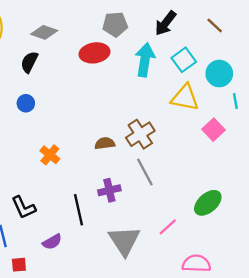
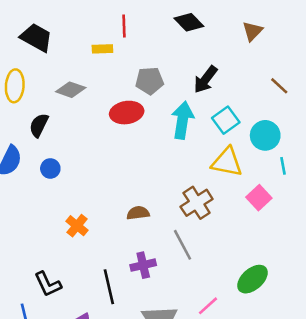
brown line: (215, 25) -> (279, 86), moved
black semicircle: (29, 62) -> (39, 125), moved
brown cross: (140, 134) -> (197, 203), moved

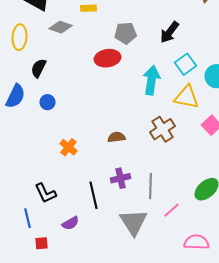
gray diamond: (71, 90) -> (60, 27), moved
cyan arrow: (183, 120) -> (151, 80), moved
gray line: (183, 245) -> (150, 186), moved, turned 30

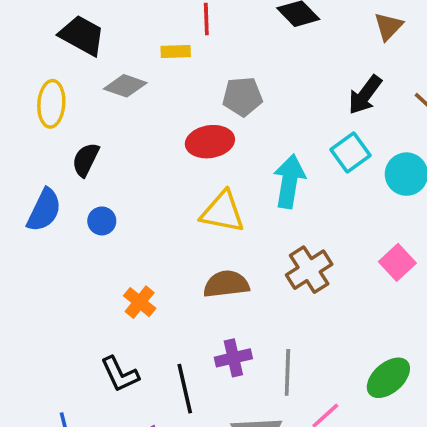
black arrow: (169, 32) -> (365, 95), moved
yellow triangle: (186, 97) -> (223, 212), moved
brown semicircle: (116, 137) -> (226, 284), size x1.4
black L-shape: (45, 193) -> (120, 374), moved

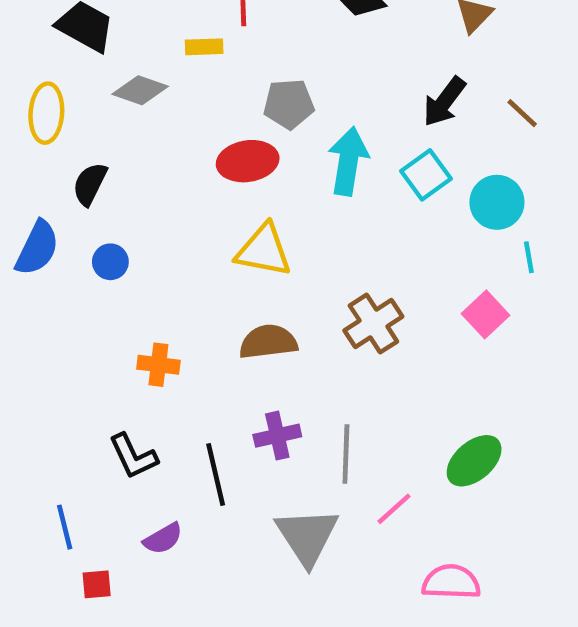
cyan arrow: (289, 181) -> (348, 161), moved
orange cross: (140, 302) -> (158, 365), turned -32

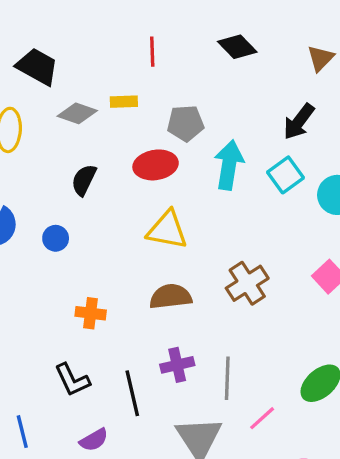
yellow rectangle: (204, 47) -> (124, 102), moved
black semicircle: (90, 184) -> (84, 180), moved

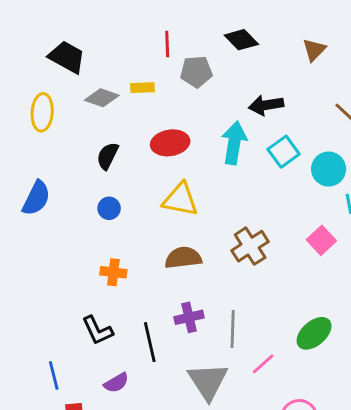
black arrow: (299, 122) -> (266, 105), moved, turned 44
gray pentagon: (186, 123) -> (196, 72), moved
blue circle: (56, 238) -> (109, 208), moved

